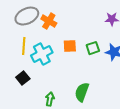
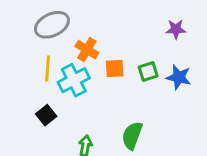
orange cross: (49, 21) -> (87, 50), moved

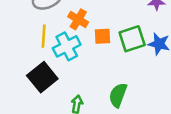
green square: (148, 71) -> (132, 39), size x1.5
black square: (46, 115) -> (42, 77), size x1.6

